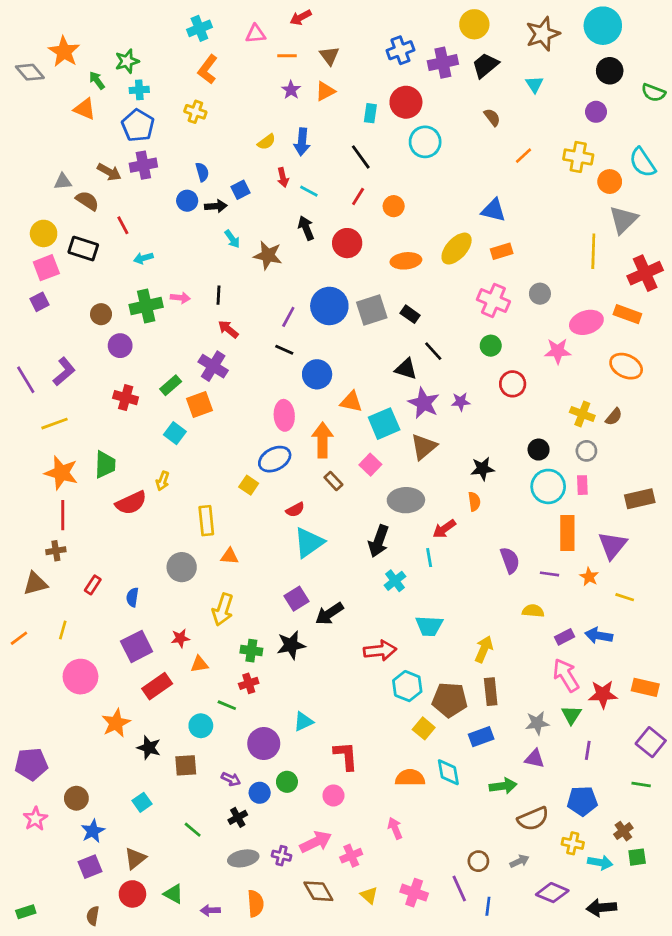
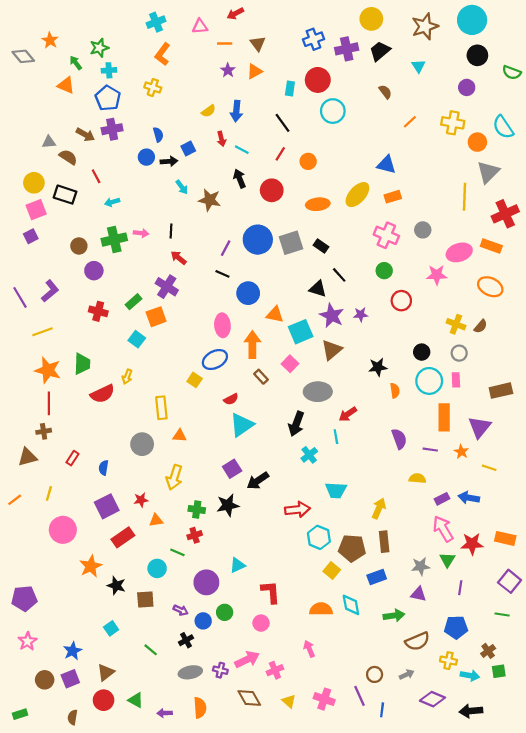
orange star: (64, 52) -> (50, 40), size x0.7
orange semicircle: (474, 502) -> (395, 391), moved
brown circle: (76, 798) -> (45, 680), moved

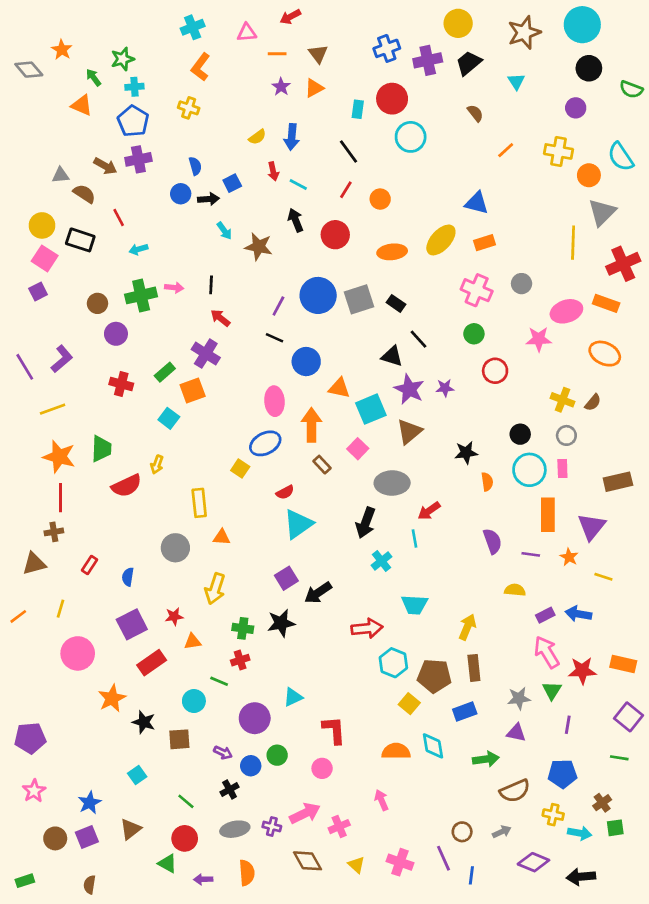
pink square: (36, 210) -> (45, 258), turned -36
red circle: (104, 700) -> (185, 838), moved

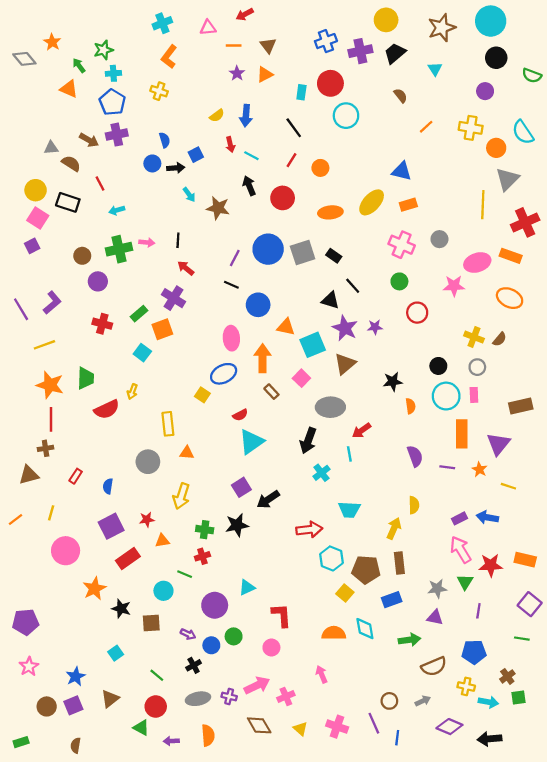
yellow semicircle: (515, 590) -> (414, 505), moved, turned 84

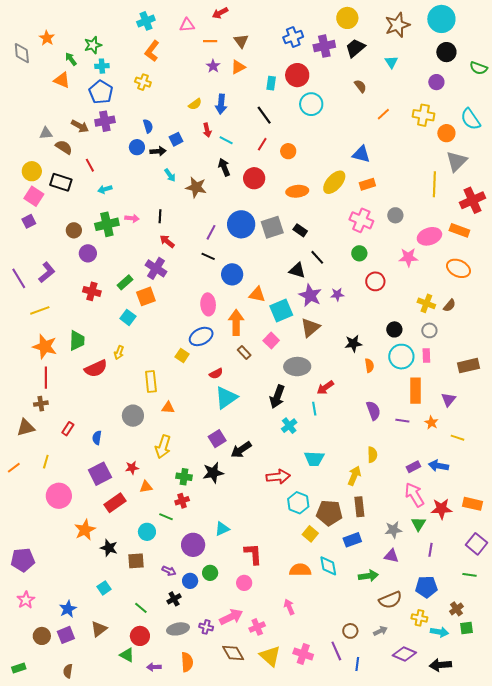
gray diamond: (24, 59) -> (22, 53), turned 35
purple triangle: (498, 444) -> (448, 400), size x0.7
yellow triangle: (300, 729) -> (270, 656), size x1.6

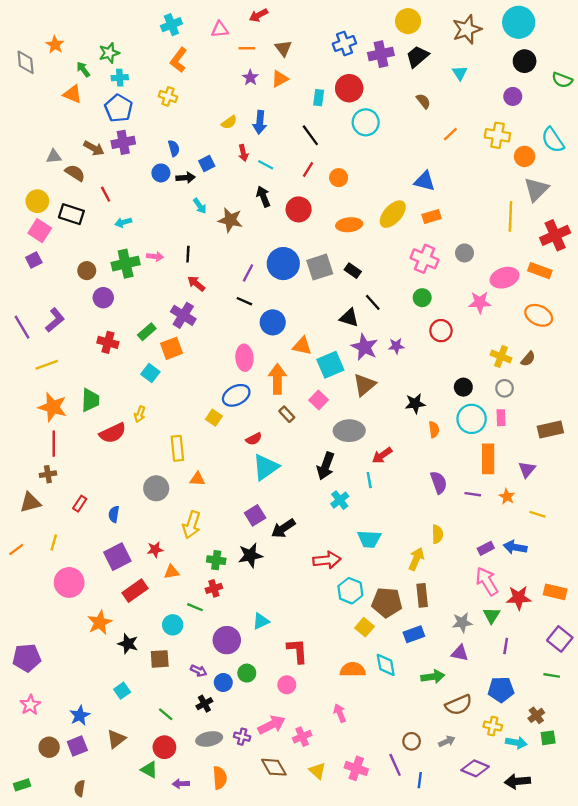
yellow triangle: (270, 656) -> (317, 771), size x0.7

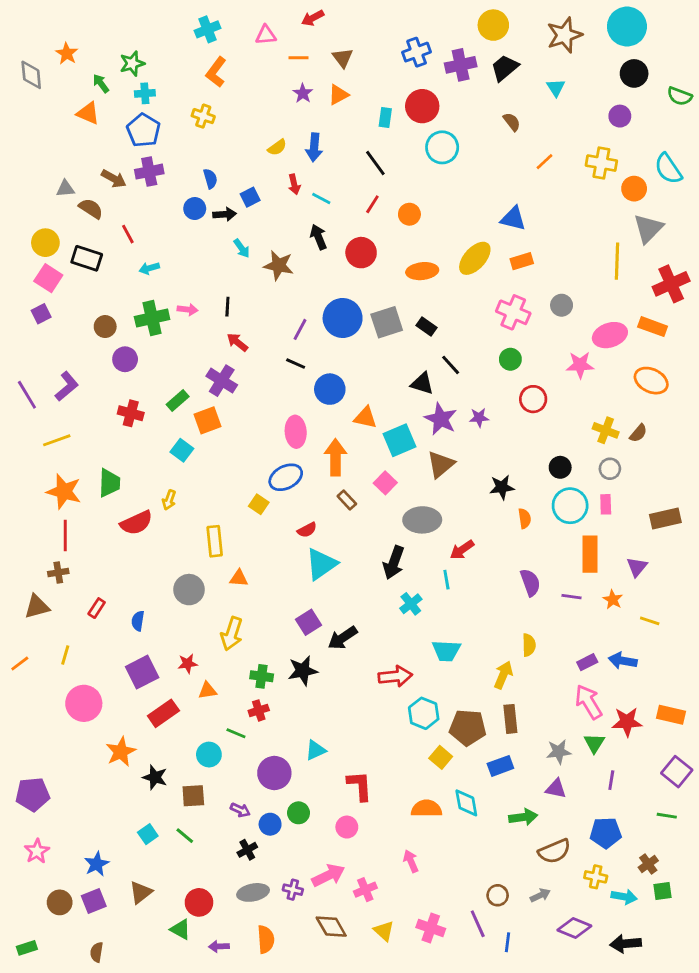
green line: (166, 714) -> (185, 836), moved

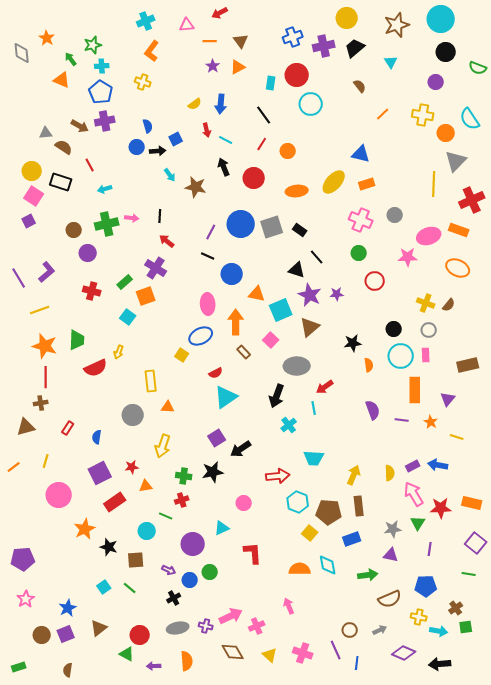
yellow semicircle: (529, 645) -> (390, 473), moved
pink circle: (347, 827) -> (244, 503), moved

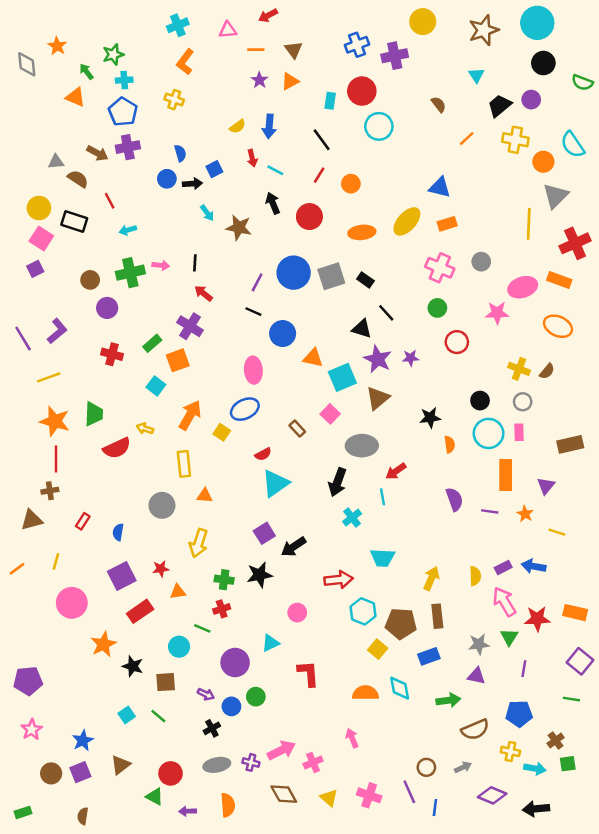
black trapezoid: (355, 48) -> (500, 106), moved
orange arrow: (236, 322) -> (190, 415), moved, turned 30
yellow arrow: (119, 352) -> (145, 429), turned 88

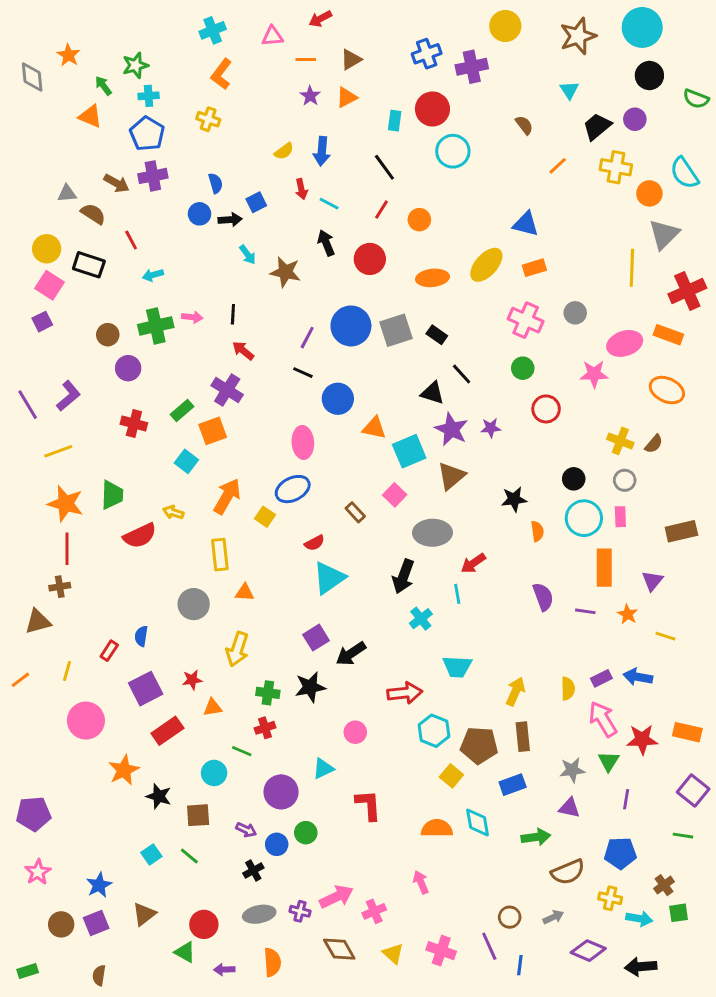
brown triangle: (294, 50) -> (351, 59), turned 36
red rectangle: (83, 521) -> (109, 651), moved

